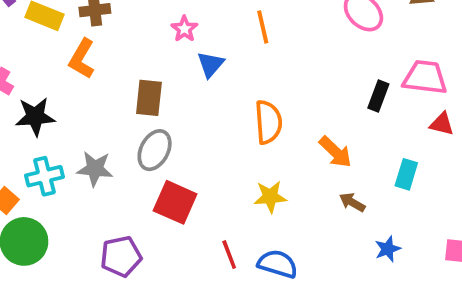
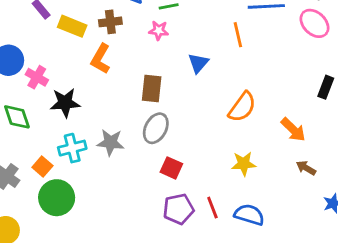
pink star: (184, 29) -> (159, 30), moved, turned -30
orange semicircle: (268, 122) -> (242, 107), turned 40
red square: (175, 202) -> (171, 168), size x0.7
purple pentagon: (121, 256) -> (178, 209), moved

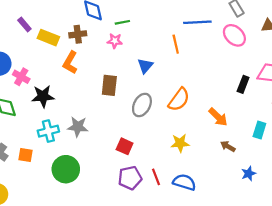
gray ellipse: (156, 128) -> (142, 105), moved
orange square: (42, 166) -> (26, 155), moved, turned -32
green circle: (57, 198) -> (66, 169), moved

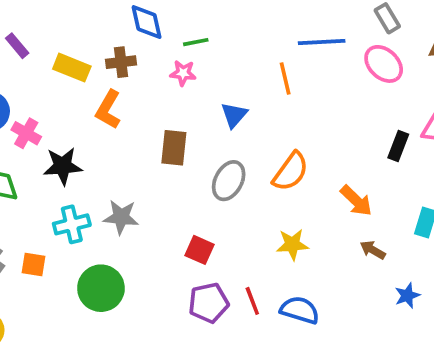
purple rectangle: (24, 24) -> (17, 46), moved

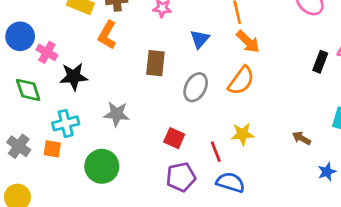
orange arrow: (356, 201) -> (248, 42), moved
cyan cross: (72, 224) -> (66, 123), moved
red line: (252, 301) -> (216, 152), moved
blue semicircle: (300, 310) -> (230, 182), moved

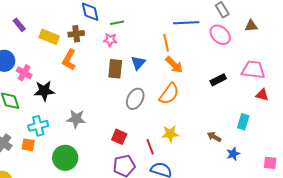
black rectangle: (320, 62) -> (218, 80), moved, turned 42
brown rectangle: (155, 63) -> (115, 69), moved
blue star: (327, 172) -> (233, 154), moved

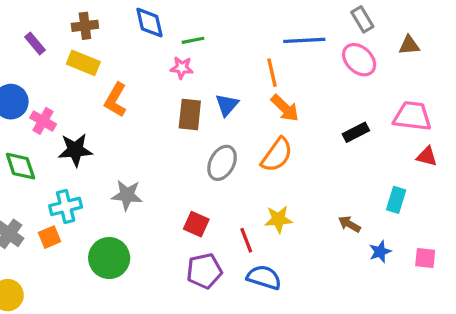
brown cross: (76, 34) -> (85, 26), moved
orange square: (28, 145) -> (49, 237), turned -32
pink square: (270, 163) -> (425, 258), moved

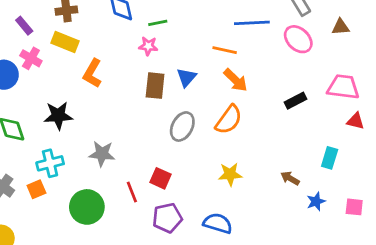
orange line: (272, 73) -> (225, 50), turned -65
pink cross: (43, 121) -> (31, 58), moved
red line: (246, 240) -> (132, 192), moved

